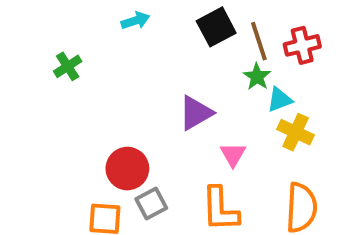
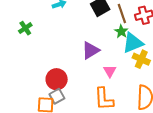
cyan triangle: (280, 100) -> (133, 43), size x1.6
gray square: (151, 203) -> (57, 96), moved

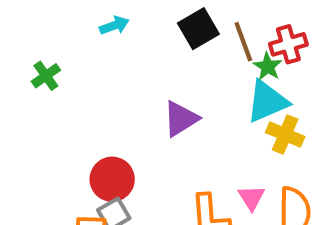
green star: (121, 31) -> (268, 67), moved
pink triangle: (110, 71) -> (251, 198), moved

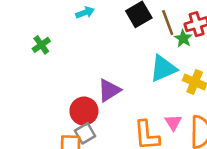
cyan triangle: (267, 101) -> (163, 69), moved
purple triangle: (181, 119) -> (109, 90), moved

